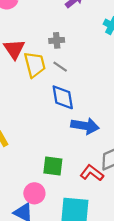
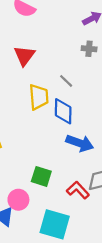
gray cross: (57, 40) -> (89, 49), moved
yellow trapezoid: (35, 65) -> (39, 97), moved

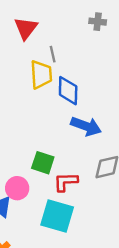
gray line: (66, 81) -> (53, 54), moved, turned 32
red L-shape: (78, 190) -> (66, 182), moved, turned -50

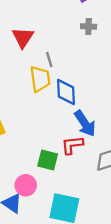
blue arrow: (86, 126) -> (85, 124), turned 40
red L-shape: (66, 182) -> (72, 145), moved

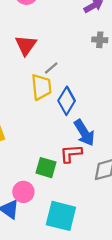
gray cross: (89, 26) -> (100, 40), moved
gray line: (49, 59) -> (51, 68), turned 64
blue diamond: (66, 92) -> (67, 101), turned 32

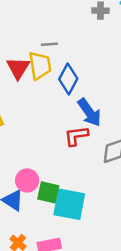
red triangle: (26, 45) -> (18, 68), moved
gray line: (51, 68) -> (49, 44), turned 40
green square: (46, 168) -> (48, 192), moved

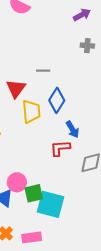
yellow trapezoid: (40, 65) -> (31, 111), moved
blue arrow: (89, 112) -> (72, 129), size x0.7
green square: (48, 192) -> (34, 193), turned -30

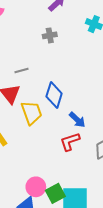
gray cross: (87, 46) -> (50, 35), moved
gray line: (43, 71) -> (22, 71), moved

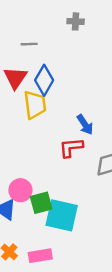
gray line: (22, 71) -> (29, 44), moved
blue diamond: (54, 95) -> (44, 80), moved

